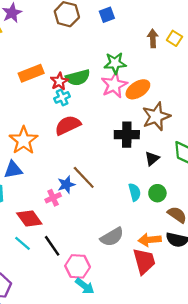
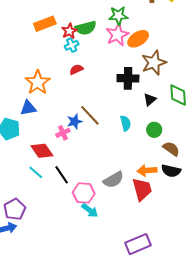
red semicircle: (68, 125) -> (76, 69), size x0.6
cyan semicircle: (135, 192) -> (126, 123), moved
gray semicircle: (112, 237) -> (113, 180), moved

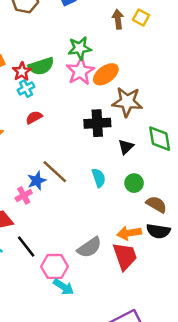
brown star: (154, 63) -> (127, 102), turned 30

